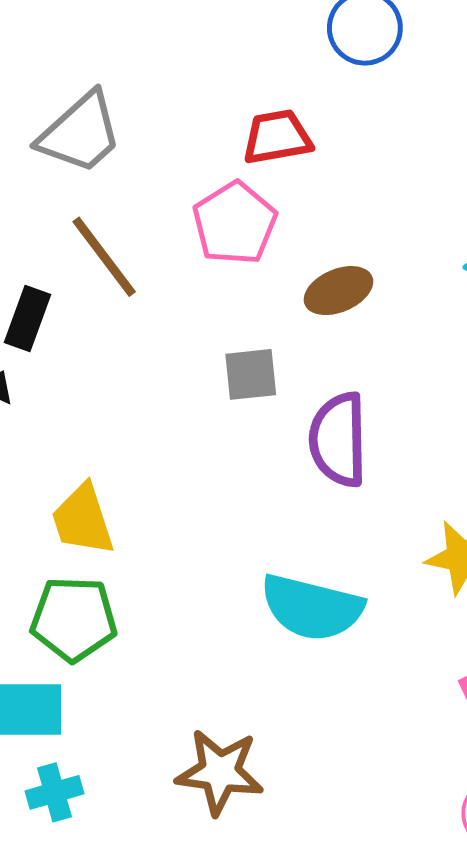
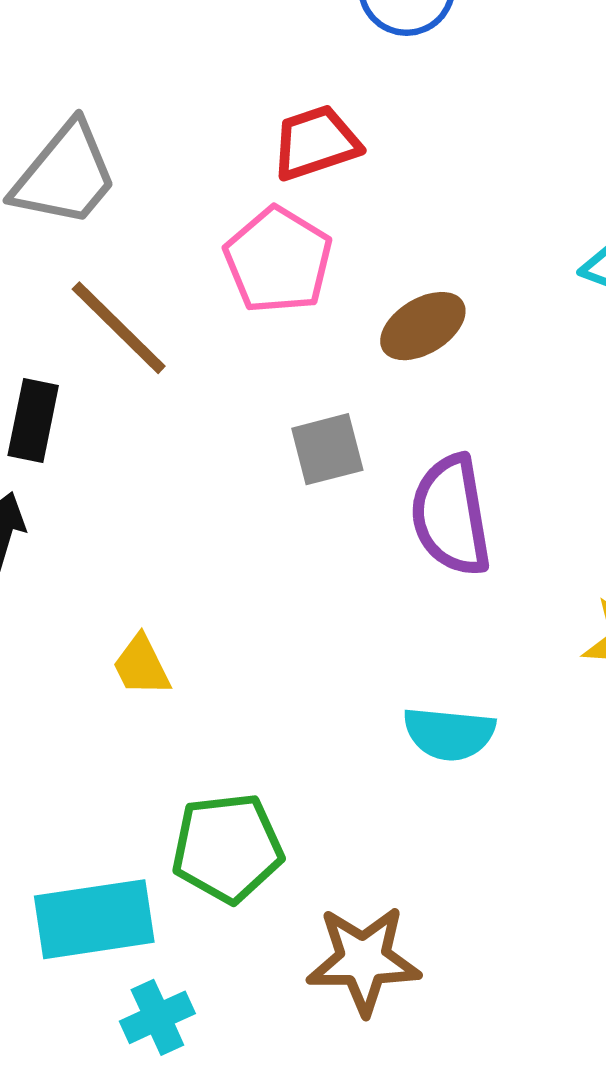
yellow trapezoid: (83, 520) -> (141, 666), size x0.7
cyan semicircle: (312, 608) -> (449, 734), size x0.7
green pentagon: (74, 619) -> (227, 848), moved

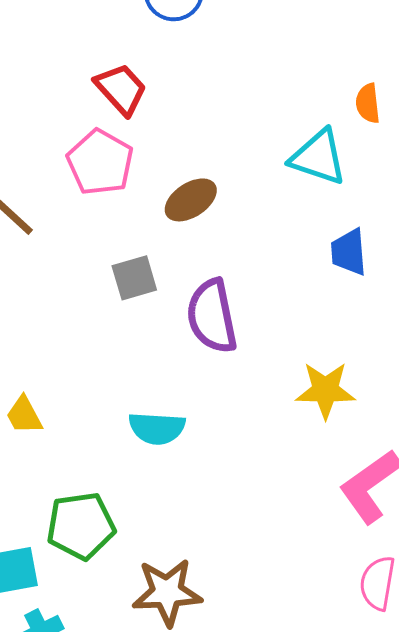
red trapezoid: (316, 143) -> (121, 89), turned 68
cyan semicircle: (449, 734) -> (157, 428), moved

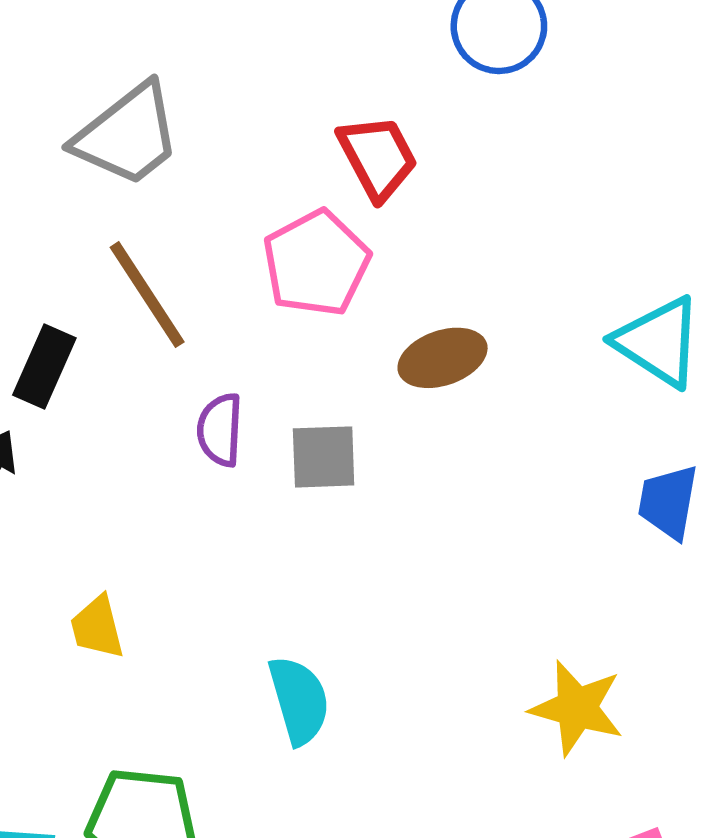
purple semicircle: (212, 316) -> (220, 430), moved, size x0.6
cyan semicircle: (157, 428) -> (299, 700), turned -124

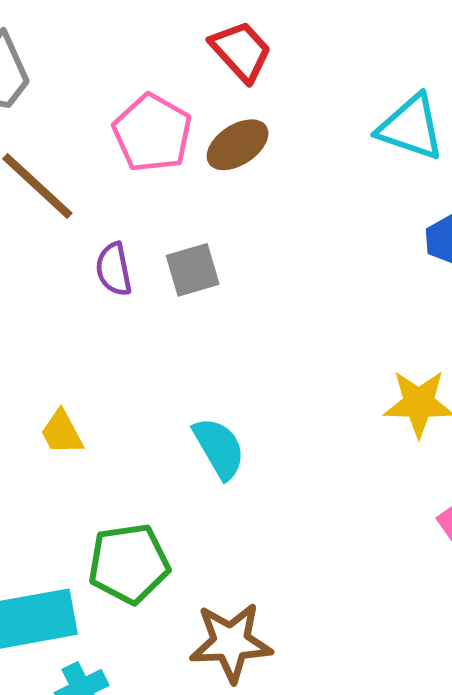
red trapezoid: (378, 157) -> (241, 51), moved
brown ellipse: (443, 358) -> (238, 145), moved

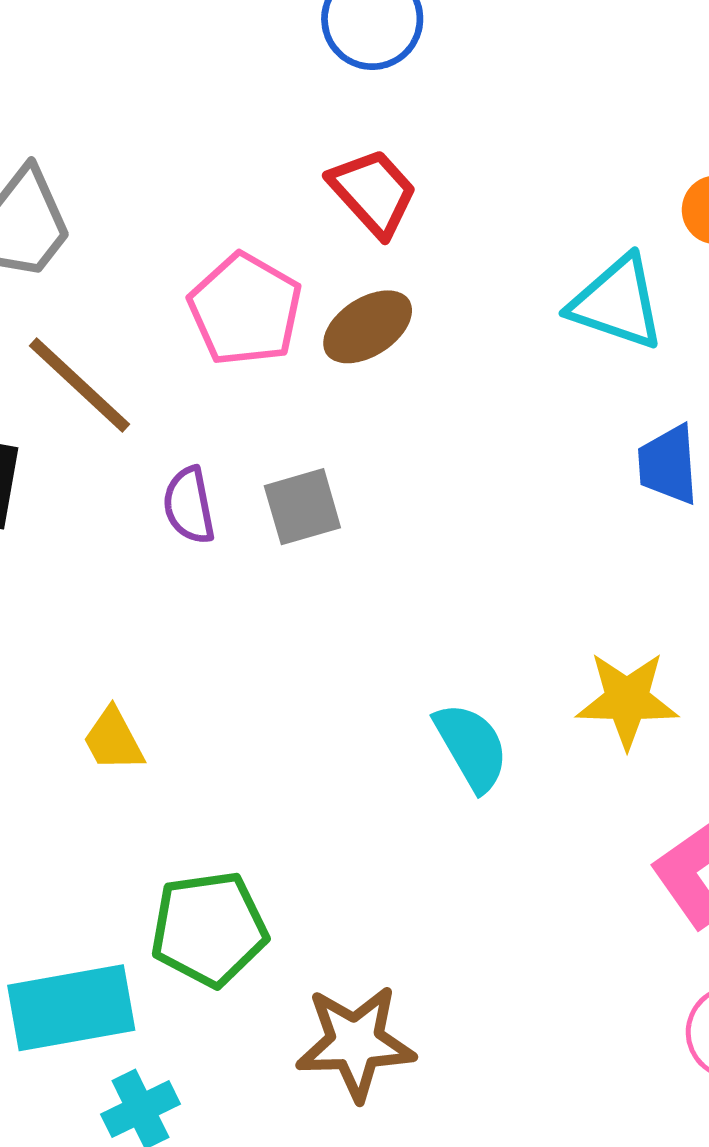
cyan semicircle: (219, 448) -> (471, 747), moved

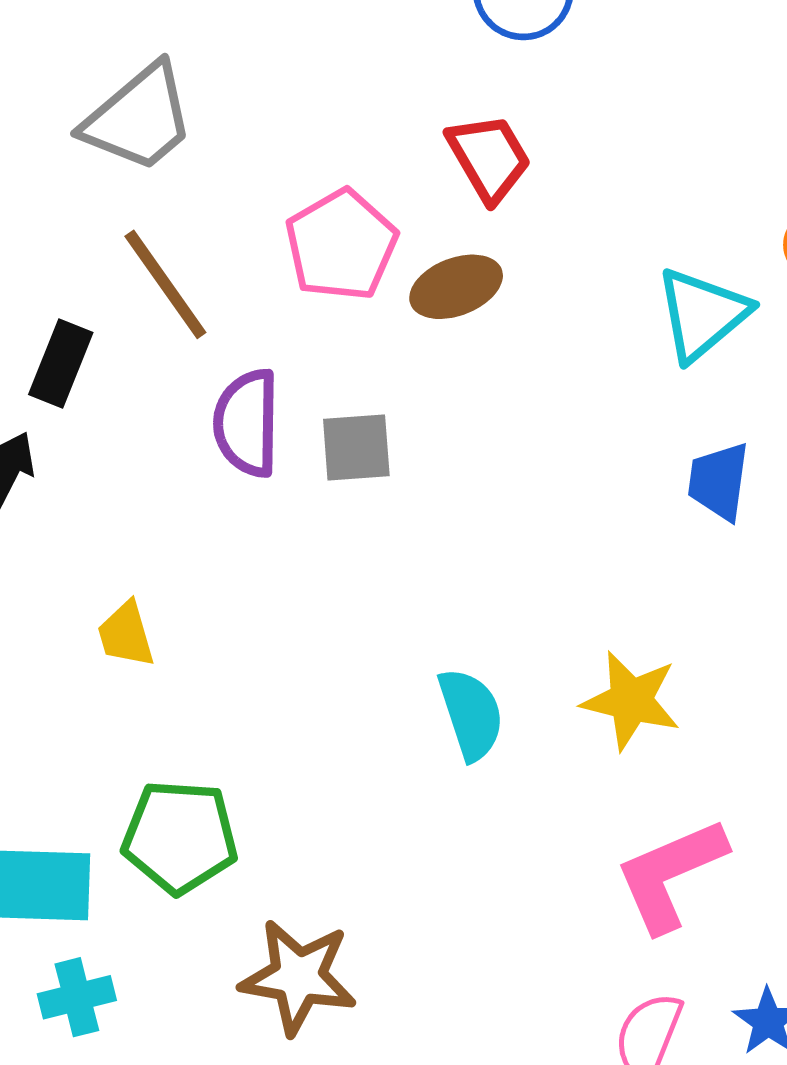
cyan triangle: (617, 303) -> (702, 314), turned 49
purple semicircle: (189, 505) -> (247, 423), size x1.4

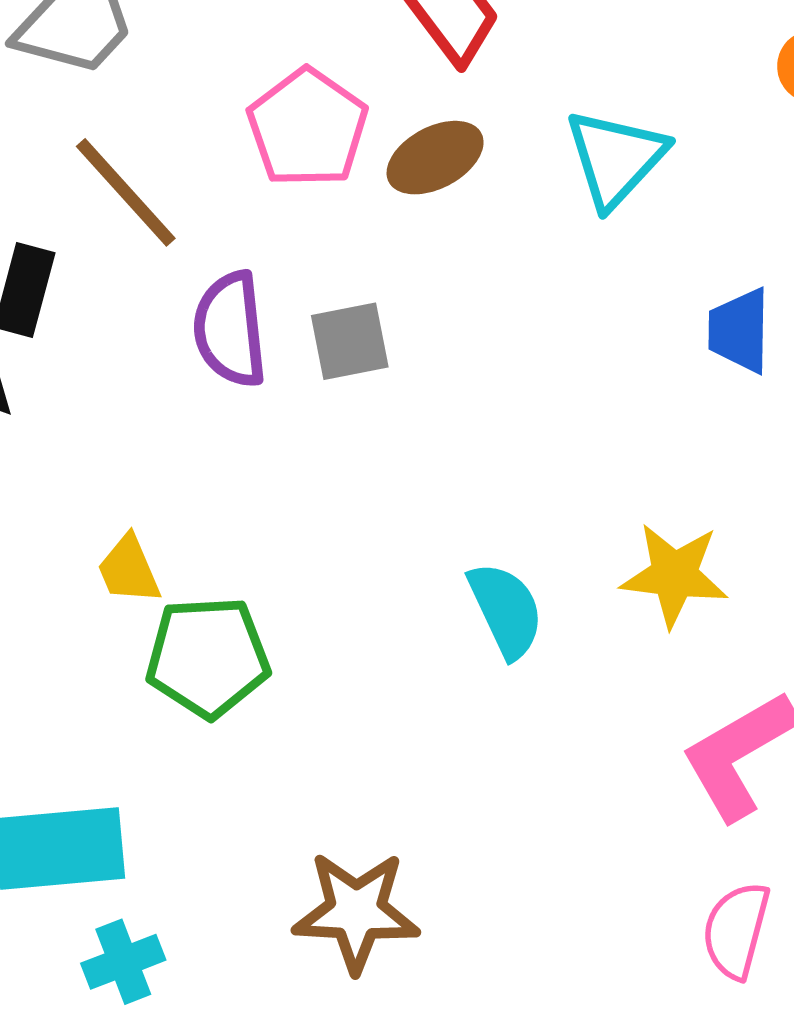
cyan triangle: (702, 314) -> (616, 158), moved
green pentagon: (180, 837) -> (208, 657), moved

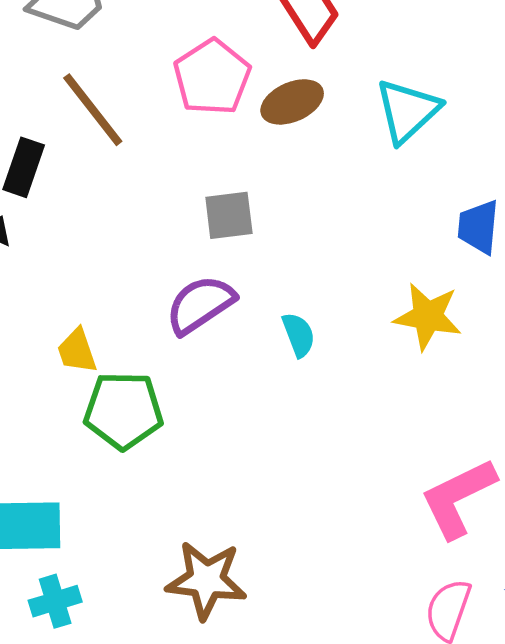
purple semicircle: (230, 329) -> (200, 305), moved, turned 58
yellow star: (674, 575) -> (428, 316), moved
cyan semicircle: (506, 610) -> (299, 335), moved, size x0.7

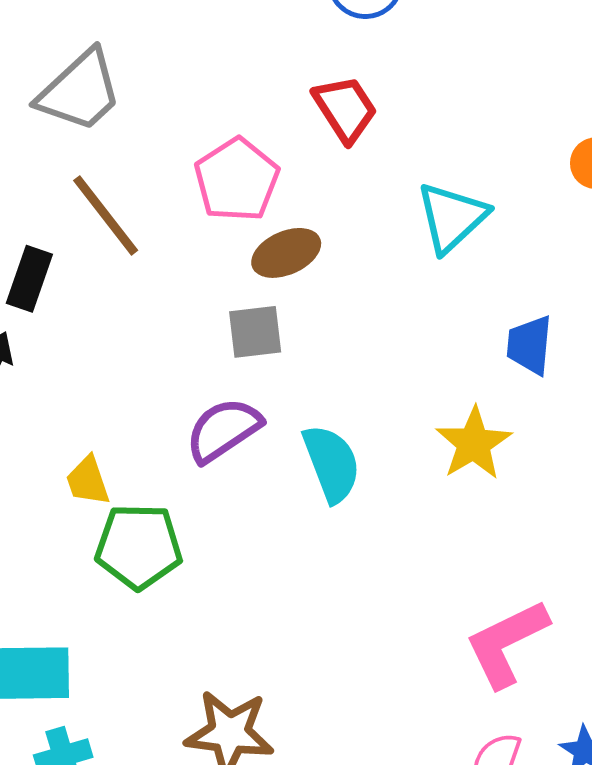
brown ellipse: (292, 102) -> (286, 253), moved
yellow star: (428, 316) -> (474, 443), turned 30
cyan semicircle: (299, 335) -> (332, 463), size x1.6

